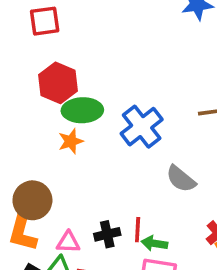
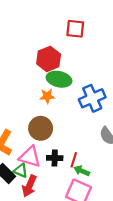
red square: (45, 21) -> (75, 29), moved
brown circle: (32, 200) -> (41, 128), moved
pink triangle: (68, 242) -> (30, 157), size x1.5

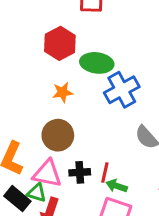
green ellipse: (59, 79) -> (97, 63), moved

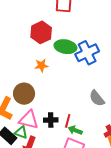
blue cross: (122, 90) -> (87, 53), moved
brown circle: (58, 135) -> (24, 94), moved

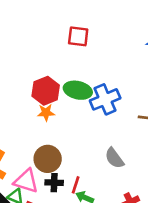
red hexagon: (41, 32) -> (46, 91), moved
brown circle: (24, 94) -> (48, 159), moved

